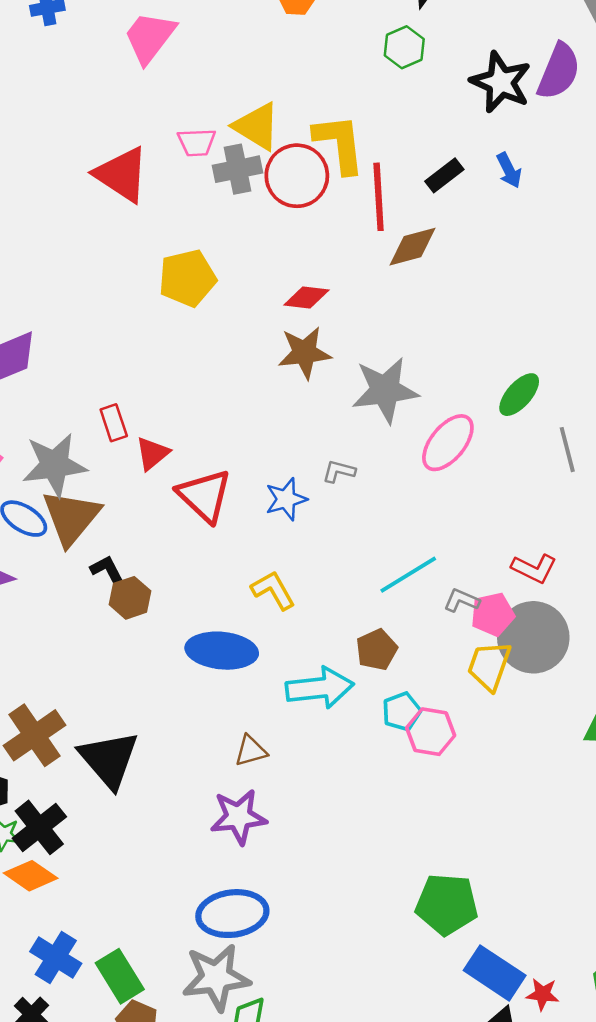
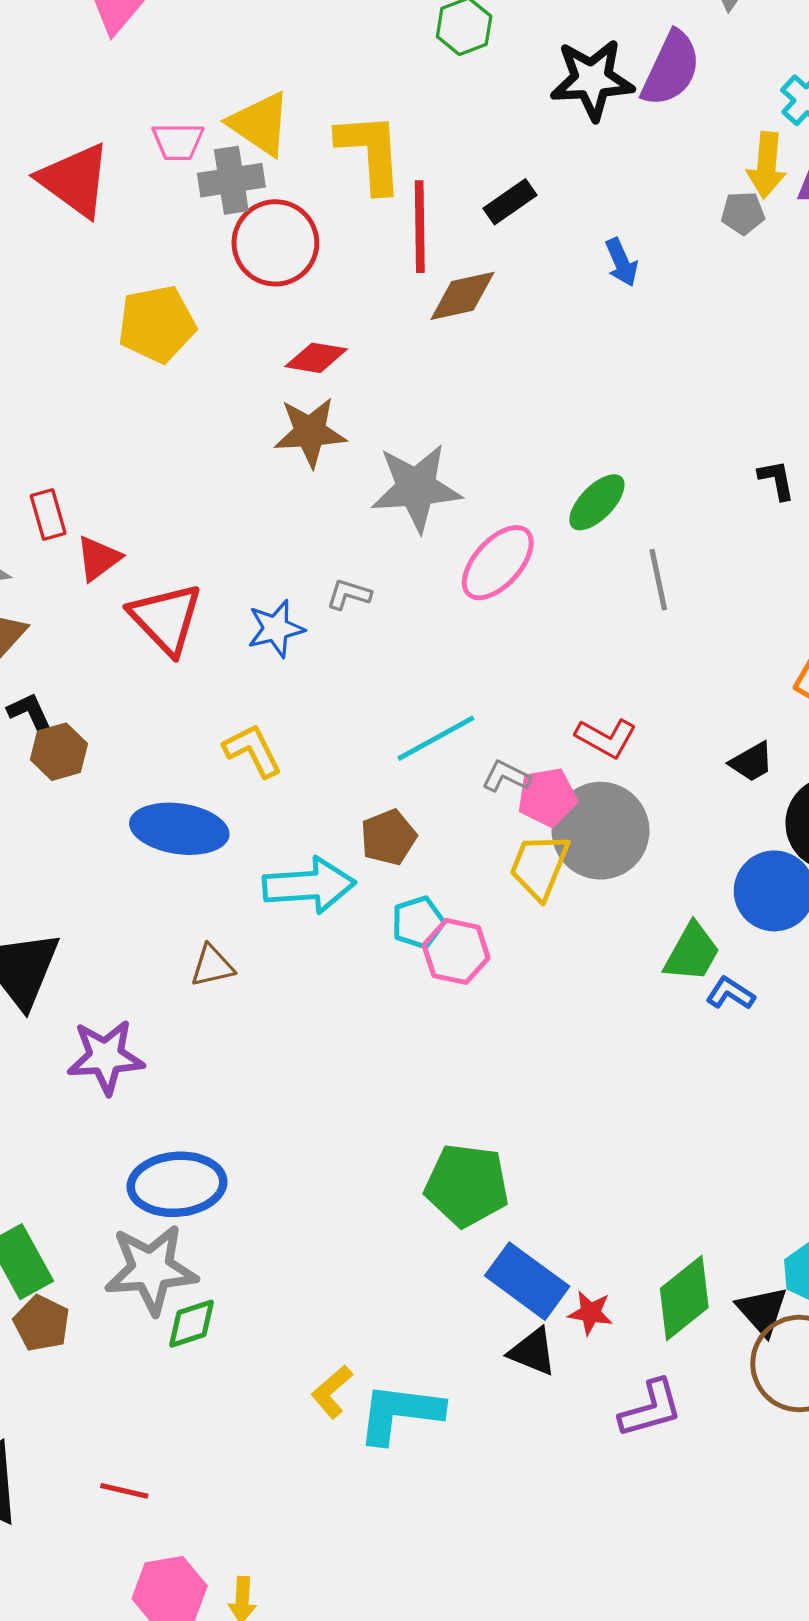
black star: (501, 82) -> (592, 80), turned -30
blue arrow: (509, 170) -> (621, 262), moved
red circle: (297, 176) -> (275, 243), moved
purple star: (239, 817) -> (106, 1057), moved

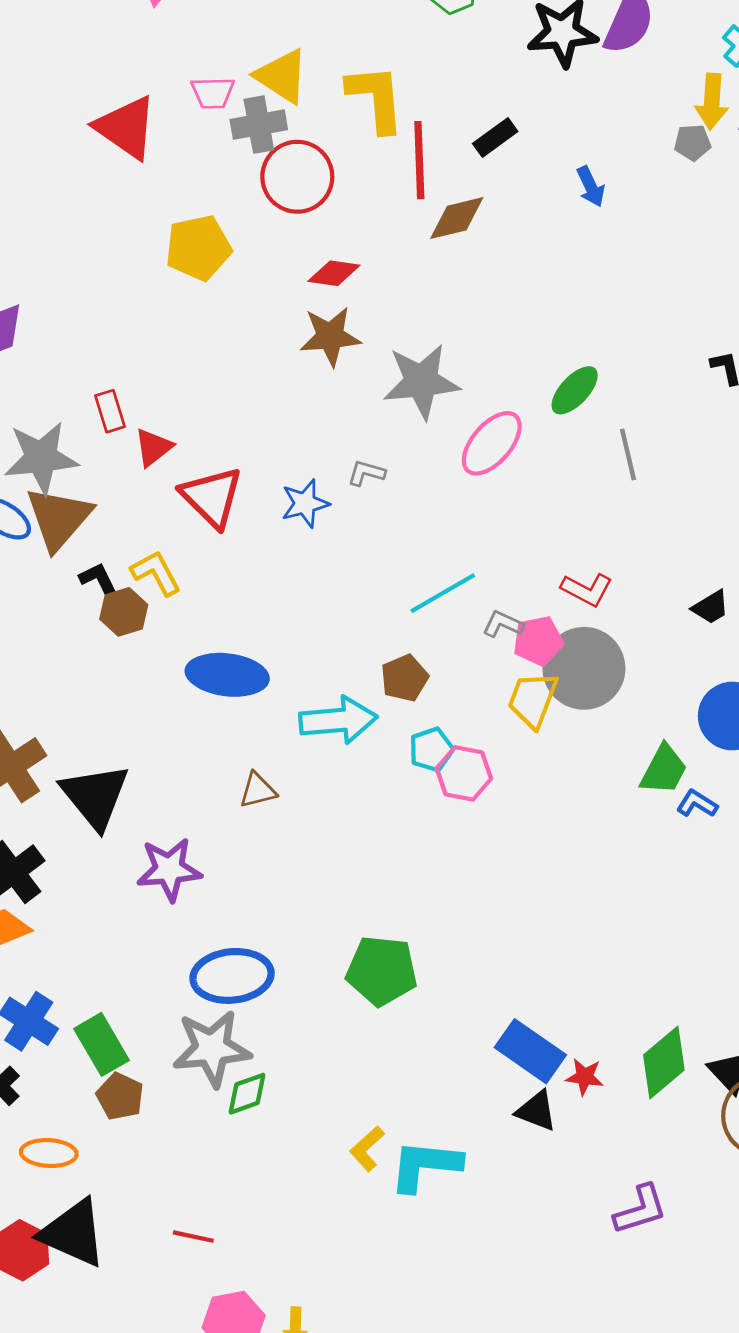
yellow L-shape: (253, 751) -> (156, 573), moved
green pentagon: (467, 1185) -> (382, 971), moved
purple L-shape: (651, 1409) -> (640, 1210), moved

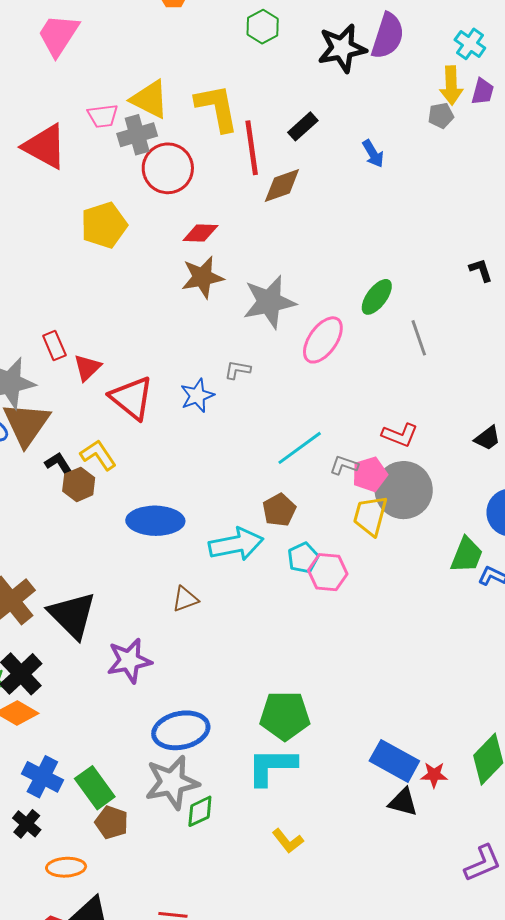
yellow L-shape: (367, 1149) -> (288, 841), turned -80
cyan L-shape: (425, 1165) -> (272, 766), moved

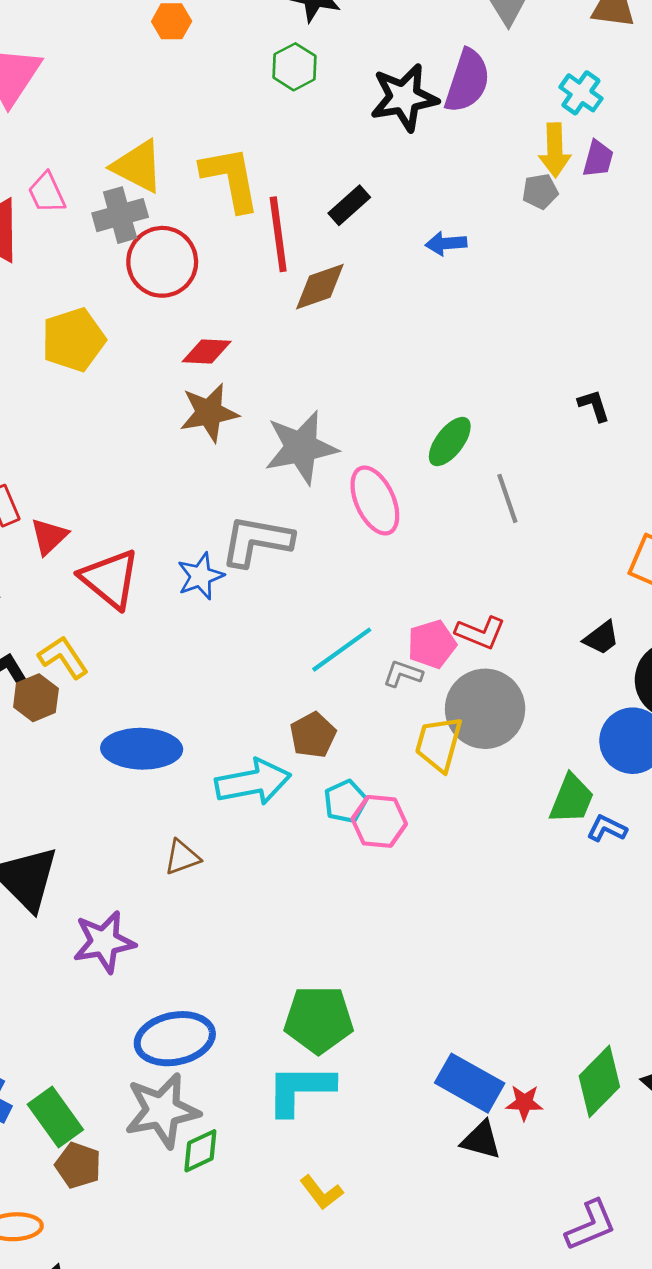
pink trapezoid: (103, 116) -> (47, 193), moved, turned 72
blue arrow: (373, 154) -> (446, 244), turned 116
pink ellipse: (323, 340) -> (375, 501), turned -60
gray L-shape: (238, 370) -> (257, 541), size x2.0
pink pentagon: (370, 474) -> (432, 644), moved

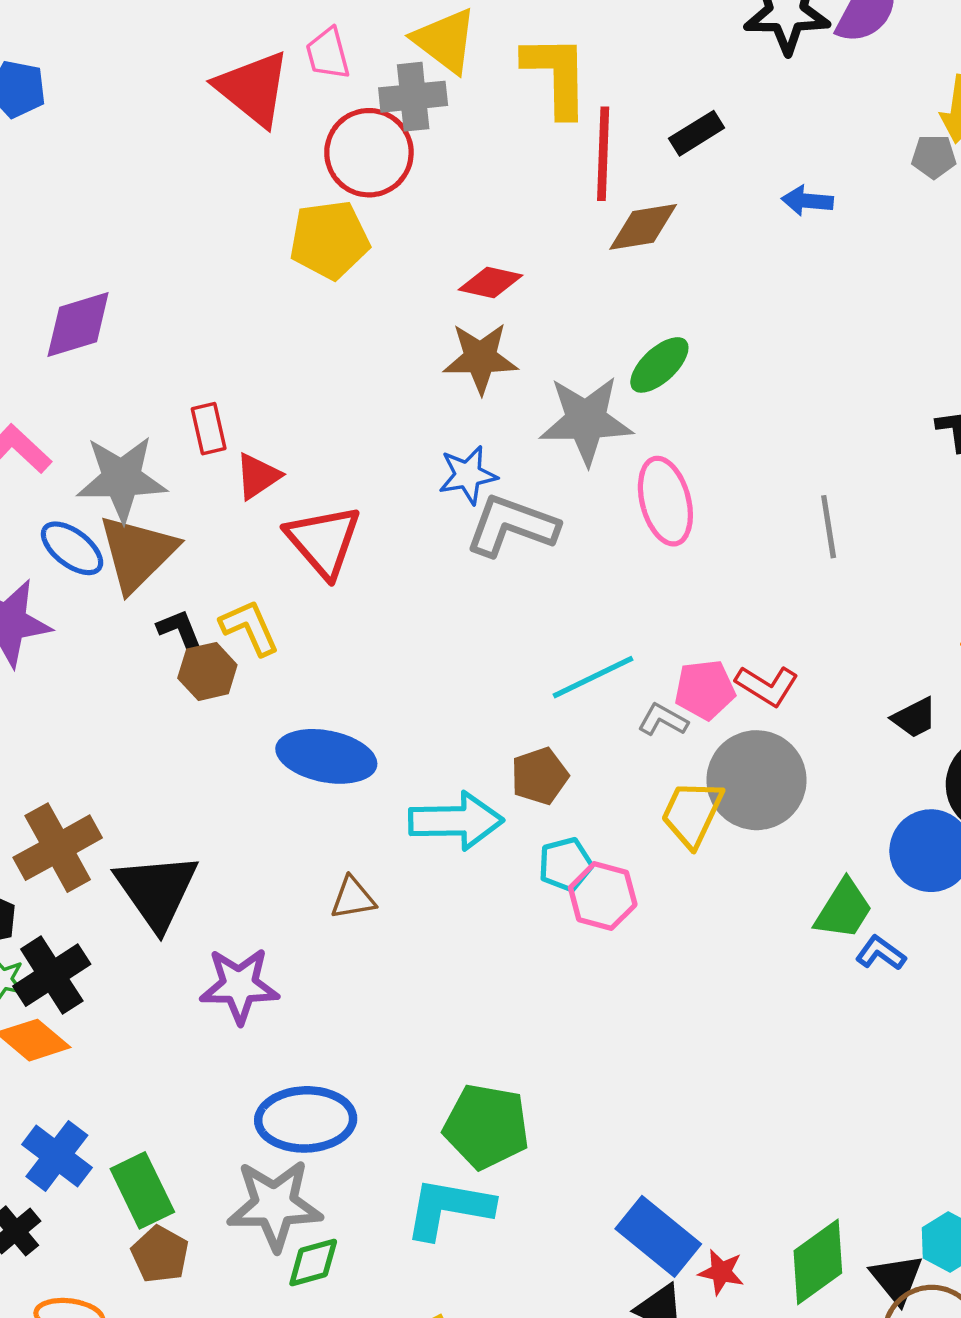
red circle: (162, 262) -> (369, 153), moved
green ellipse: (450, 442) -> (659, 365), moved
blue star: (201, 576) -> (468, 475), moved

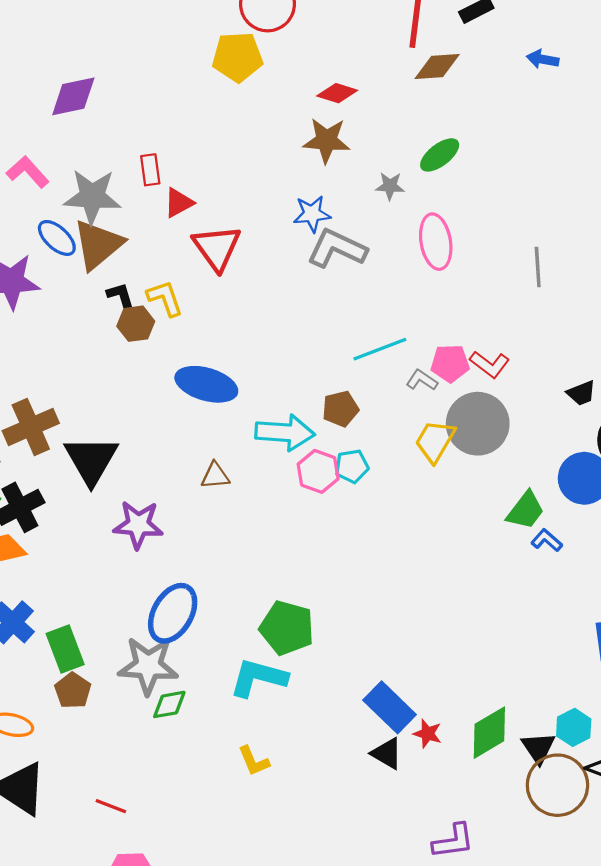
gray star: (586, 420) -> (390, 186), size x0.5
pink hexagon: (603, 896) -> (318, 471), moved
blue ellipse: (306, 1119) -> (173, 613), turned -64

